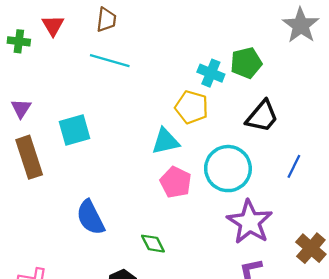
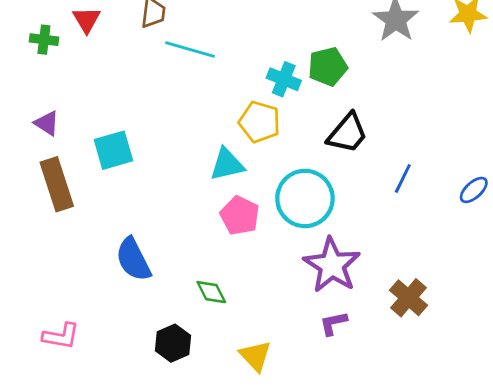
cyan line: (110, 61) -> (190, 50), moved
purple triangle: (21, 108) -> (47, 123), turned -30
blue line: (294, 166) -> (403, 179), moved

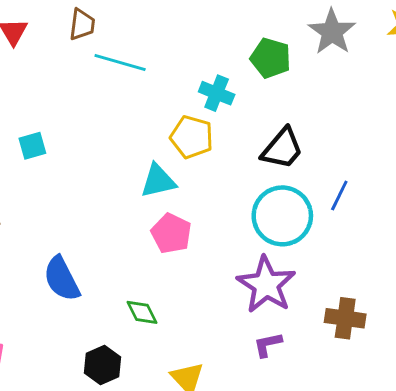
green pentagon: (328, 67) -> (271, 58), moved, turned 30
cyan square: (113, 150) -> (32, 146), moved, size x0.7
cyan circle: (305, 198) -> (282, 216), moved
brown cross: (408, 298) -> (345, 318), turned -33

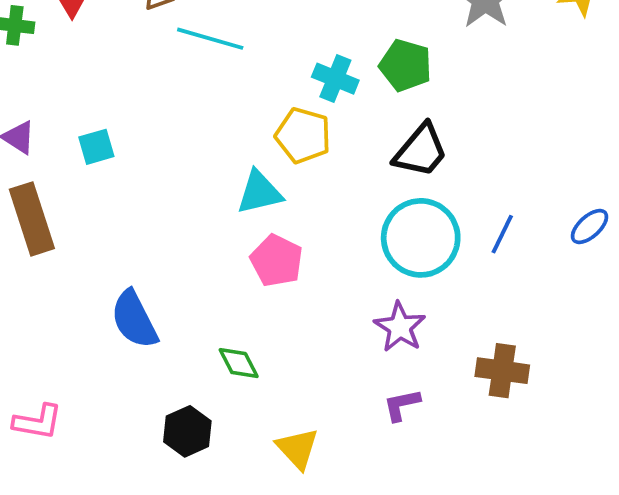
green pentagon: (271, 58) -> (406, 65), moved
blue line: (339, 195) -> (502, 234), moved
purple star: (266, 285) -> (400, 327), size x0.7

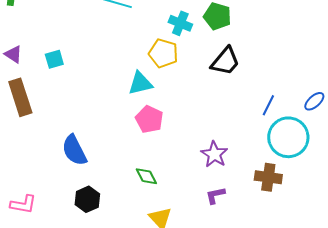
cyan circle: (421, 238) -> (288, 137), moved
green diamond: (239, 363) -> (146, 176), moved
black hexagon: (187, 431) -> (87, 199), moved

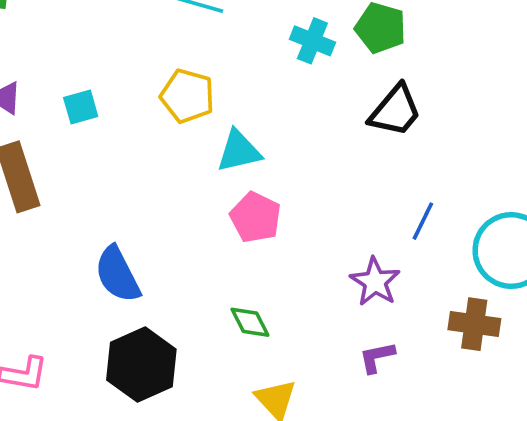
yellow pentagon: (163, 53) -> (187, 96), moved
blue line: (268, 105) -> (423, 221), moved
black hexagon: (87, 199) -> (141, 365), size x1.5

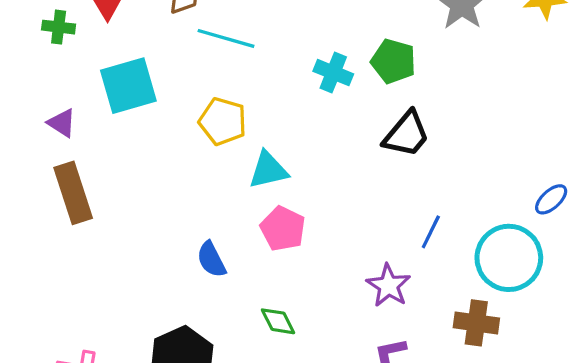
cyan square: (81, 107) -> (128, 86), moved, size x1.8
blue semicircle: (117, 274) -> (211, 260), moved, size x0.7

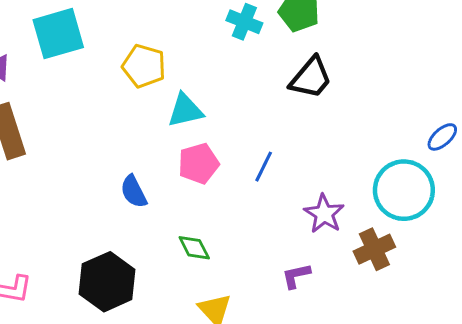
pink pentagon: (283, 229) -> (199, 164), turned 30
blue line: (431, 232) -> (264, 167), moved
purple star: (389, 286) -> (324, 214), moved
brown cross: (476, 323) -> (374, 249), turned -33

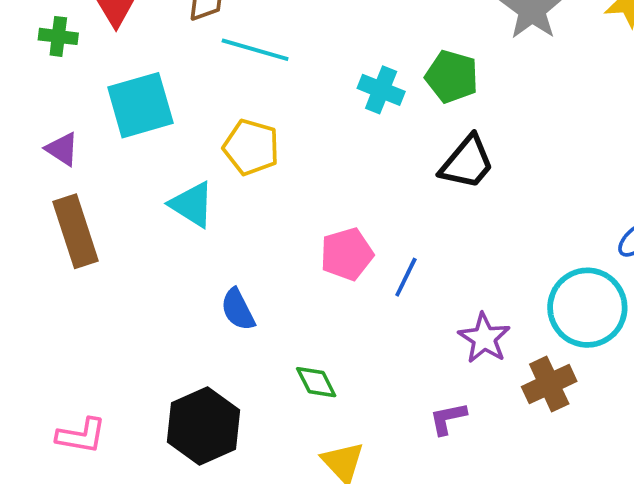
cyan triangle: (185, 110) -> (192, 204), moved, turned 45
pink pentagon: (199, 164) -> (347, 254), moved

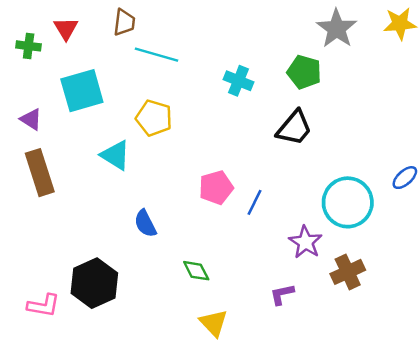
green pentagon: (452, 77) -> (304, 72), moved
cyan circle: (587, 308) -> (348, 202), moved
black hexagon: (203, 426) -> (94, 283), moved

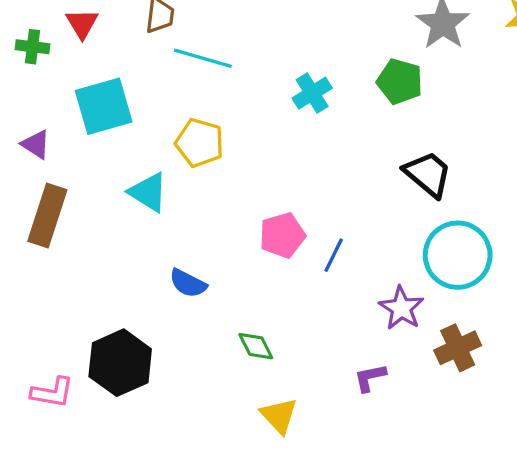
cyan cross: (238, 81) -> (312, 93), turned 36
black trapezoid: (294, 128) -> (428, 174), moved, turned -90
brown rectangle: (40, 173) -> (47, 215), turned 36
blue semicircle: (145, 224) -> (188, 283), turned -36

